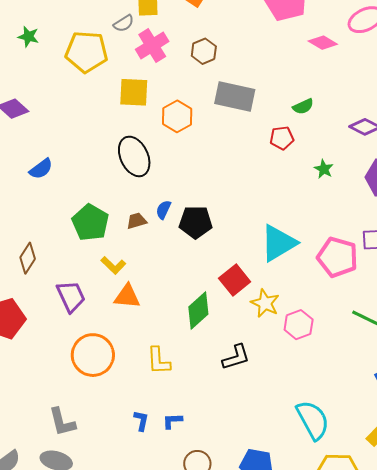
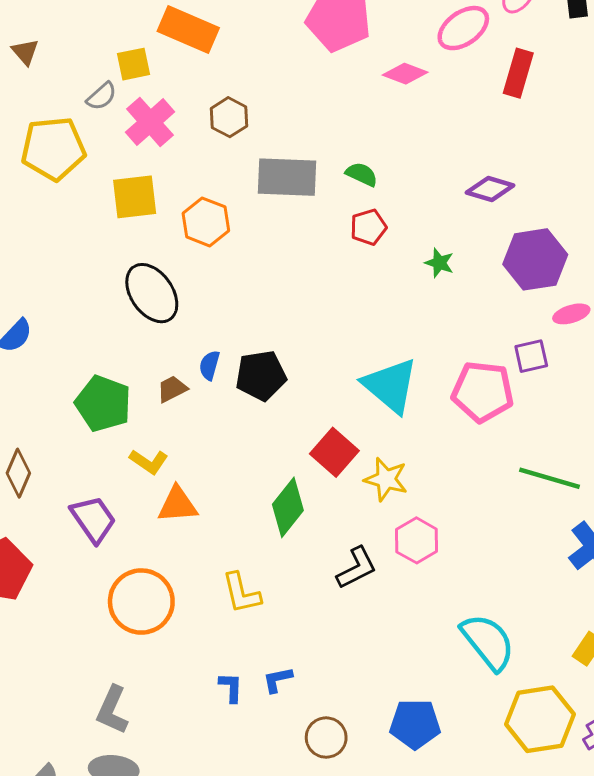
green semicircle: (303, 106) -> (362, 174), moved, turned -120
cyan triangle: (278, 243) -> (390, 386), turned -39
pink hexagon: (299, 325) -> (417, 540), moved
gray L-shape: (62, 422) -> (112, 710), turned 48

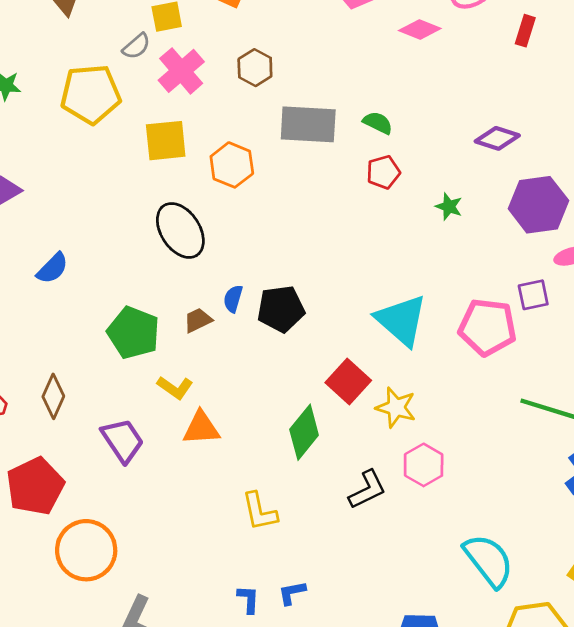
red rectangle: (518, 73) -> (525, 31), size x0.7
orange circle: (141, 602) -> (86, 550), moved

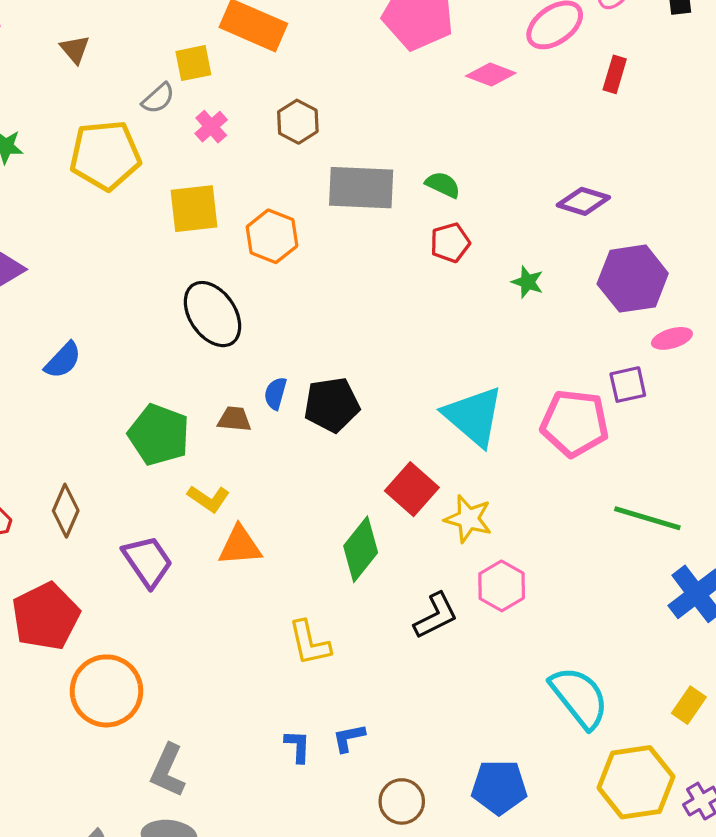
pink cross: (181, 71) -> (211, 127), size x0.6
brown trapezoid: (198, 320) -> (234, 419), turned 32

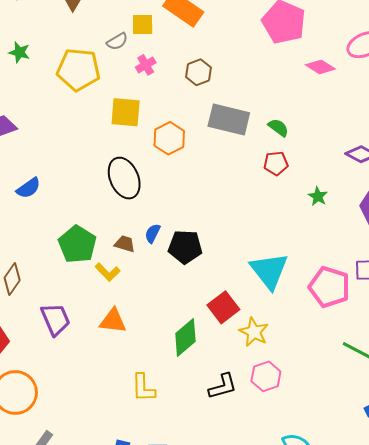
yellow L-shape: (209, 499) -> (108, 272), moved

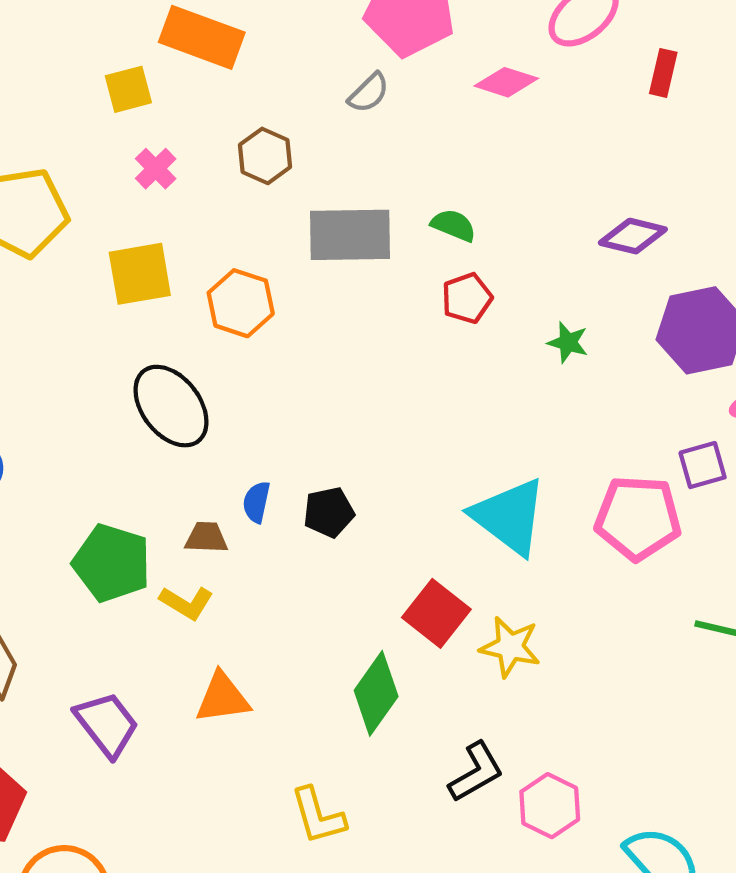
gray semicircle: (117, 41) -> (369, 93), moved
black pentagon: (185, 247) -> (329, 512), size x0.7
pink hexagon: (266, 376) -> (550, 806), moved

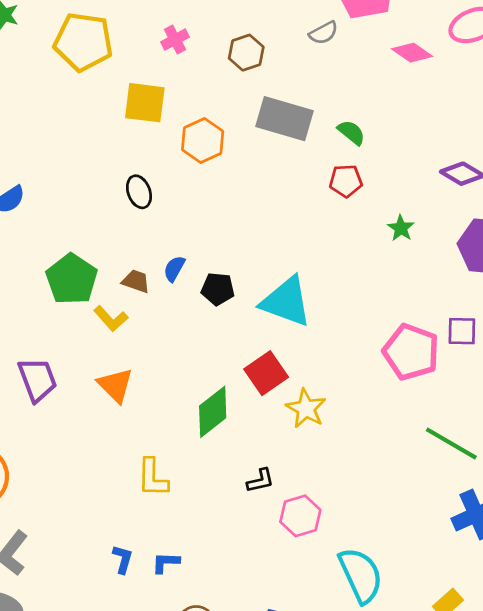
black ellipse: (171, 406) -> (139, 192), size x0.6
cyan triangle: (509, 516) -> (286, 302), moved, turned -34
orange triangle: (223, 698) -> (115, 385), turned 36
black L-shape: (476, 772) -> (260, 481), size x0.7

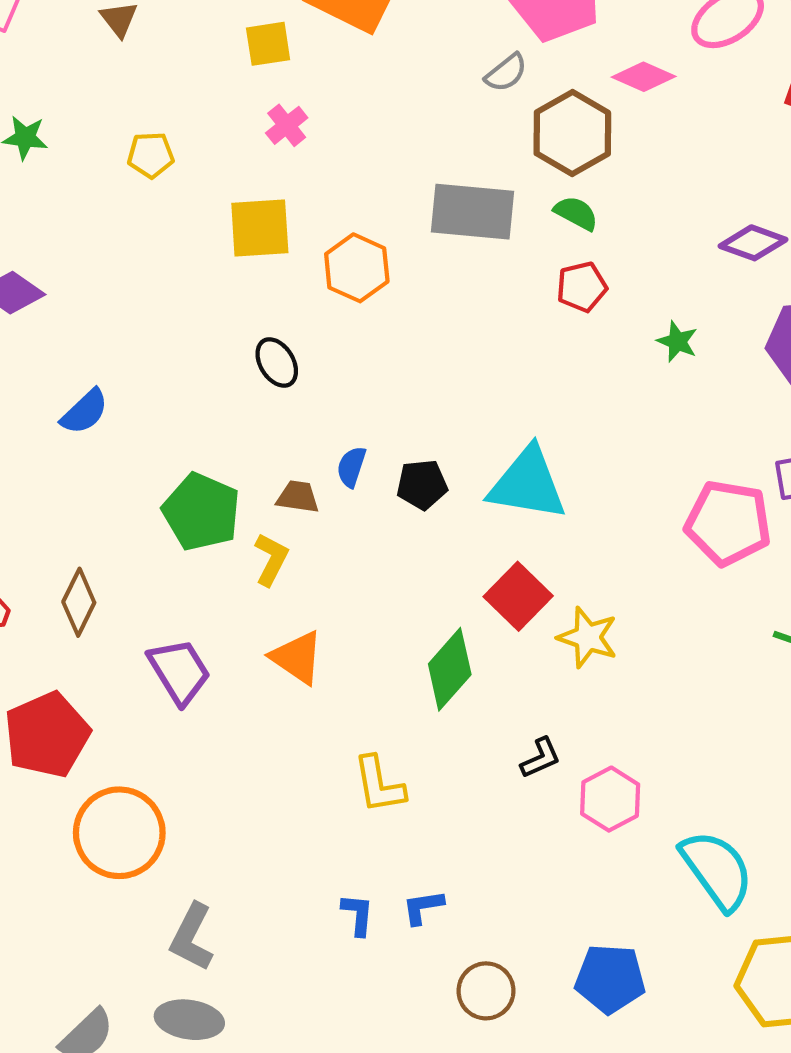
yellow pentagon: (83, 42) -> (151, 155), size x0.5
brown hexagon: (246, 53) -> (572, 133), moved, size x1.5
yellow L-shape: (111, 318) -> (271, 559), turned -100

